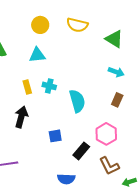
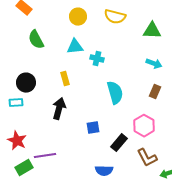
green triangle: (114, 39) -> (152, 31), turned -30
cyan cross: (49, 86) -> (97, 59), moved

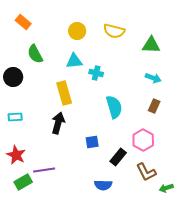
yellow rectangle: (65, 79) -> (64, 93), size x1.6
black circle: (26, 83) -> (13, 77), moved

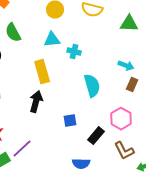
cyan arrow: (153, 78) -> (126, 66), moved
purple line: (44, 170) -> (22, 149), turned -35

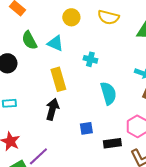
cyan triangle: (52, 40) -> (55, 43), moved, turned 30
black rectangle: (96, 136) -> (112, 143), turned 42

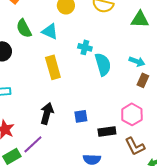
cyan semicircle: (108, 93) -> (103, 64), moved
black arrow: (52, 109) -> (47, 113), moved

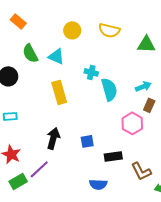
cyan arrow: (137, 61) -> (143, 86), turned -42
pink hexagon: (132, 114) -> (132, 123), moved

